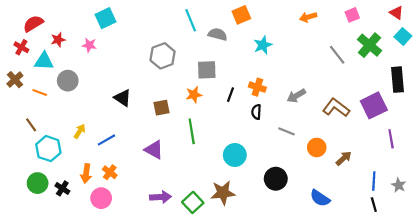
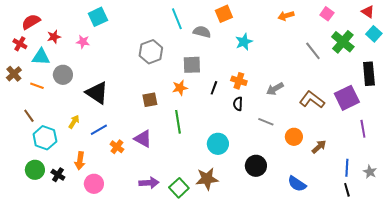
pink square: (352, 15) -> (327, 14), turned -32
black triangle: (123, 98) -> (97, 93), moved, size x1.4
orange cross: (110, 172) -> (117, 147), moved

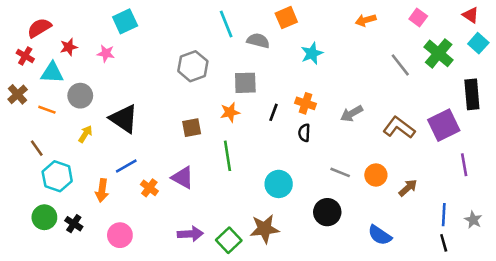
yellow arrow: (74, 122) -> (85, 134), moved
gray line: (266, 122) -> (340, 172), moved
orange arrow: (80, 161) -> (102, 190), moved

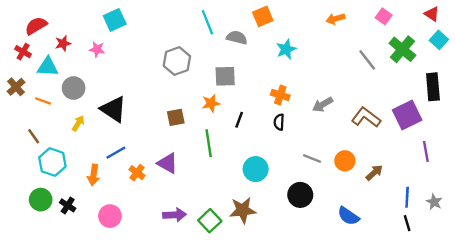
black line: (274, 112) -> (239, 120), moved

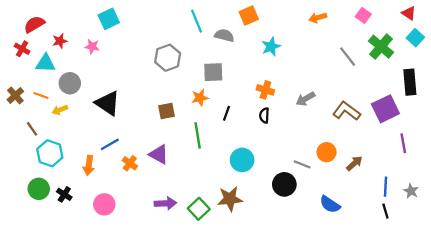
brown cross: (16, 87) -> (15, 95), moved
yellow arrow: (78, 123) -> (60, 110), moved, turned -144
gray line: (312, 158) -> (302, 164), moved

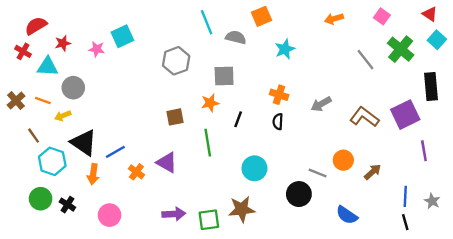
cyan square: (109, 19) -> (122, 36), moved
black triangle: (108, 103) -> (84, 143), moved
green square: (199, 209) -> (209, 220), turned 35

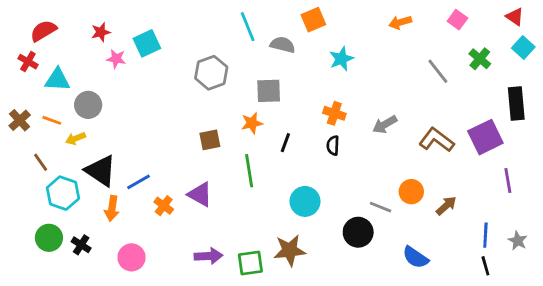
red star: (63, 43) -> (101, 32), moved
green cross: (401, 49) -> (480, 59), size x0.7

